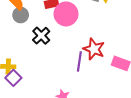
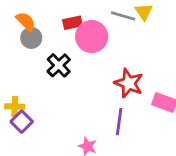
purple line: (79, 61) -> (119, 122), moved

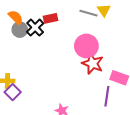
pink circle: (92, 37) -> (86, 46), moved
black cross: (59, 65) -> (35, 28), moved
purple line: (119, 122) -> (107, 96), moved

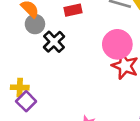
black cross: (35, 28) -> (54, 42), moved

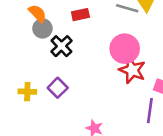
purple square: (26, 101) -> (58, 88), moved

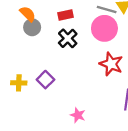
black cross: (61, 46) -> (68, 38), moved
pink circle: (125, 49) -> (104, 28), moved

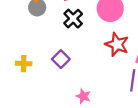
purple square: (45, 80) -> (61, 59), moved

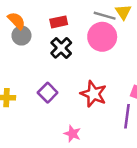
red star: (117, 44) -> (93, 94), moved

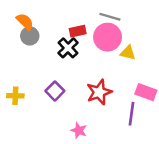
yellow triangle: (123, 12) -> (128, 53), moved, turned -42
red rectangle: (59, 22) -> (78, 31), moved
red star: (93, 94) -> (99, 92), turned 30

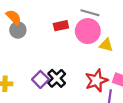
black cross: (68, 48) -> (57, 78), moved
red star: (99, 92) -> (96, 81), moved

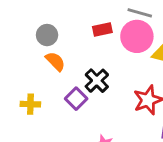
orange semicircle: (14, 17) -> (55, 61), moved
black cross: (57, 78) -> (97, 81), moved

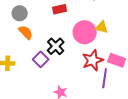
pink circle: (137, 36) -> (85, 32), moved

